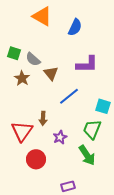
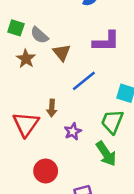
red circle: (36, 159) -> (46, 171), moved

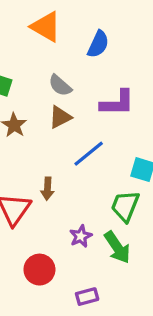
gray semicircle: (39, 35) -> (60, 85), moved
brown triangle: (62, 53) -> (60, 117), turned 42
purple star: (73, 131) -> (81, 236), moved

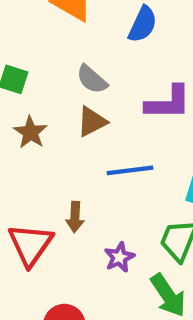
blue line: (89, 154) -> (130, 170), turned 32
purple star: (81, 236) -> (119, 257), moved

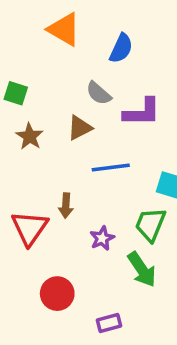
gray semicircle: (92, 79) -> (99, 93), moved

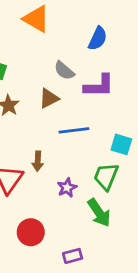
blue semicircle: (121, 48) -> (98, 38), moved

